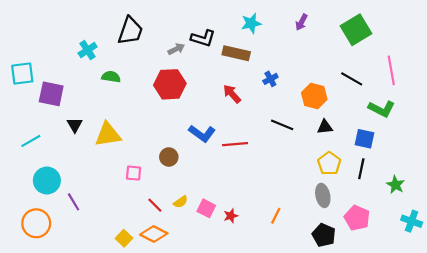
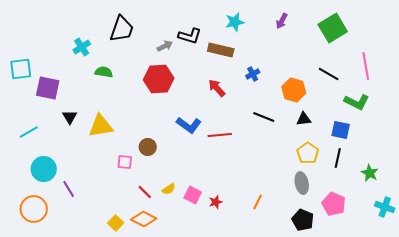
brown circle: (169, 157) -> (148, 147), moved

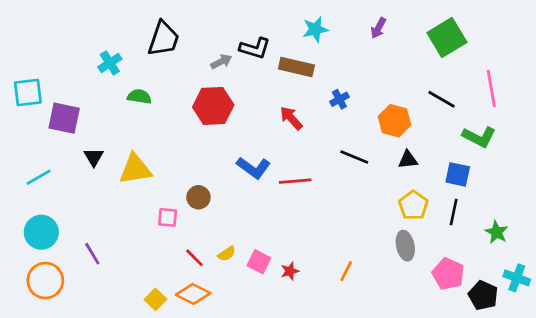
cyan circle: (44, 169) -> (41, 232), moved
black pentagon: (303, 220) -> (483, 295), moved

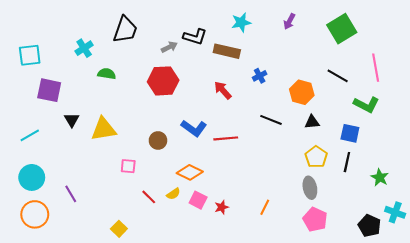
cyan square: (28, 93) -> (30, 55), moved
brown circle: (198, 197) -> (158, 140), moved
pink pentagon: (448, 274) -> (315, 220), moved
orange diamond: (193, 294) -> (190, 172), moved

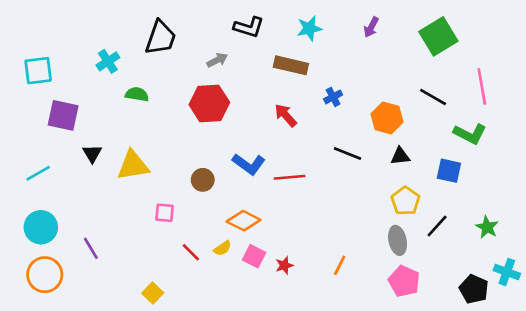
black L-shape: (195, 37) -> (249, 27), moved
black line: (347, 162) -> (437, 226), moved, turned 30

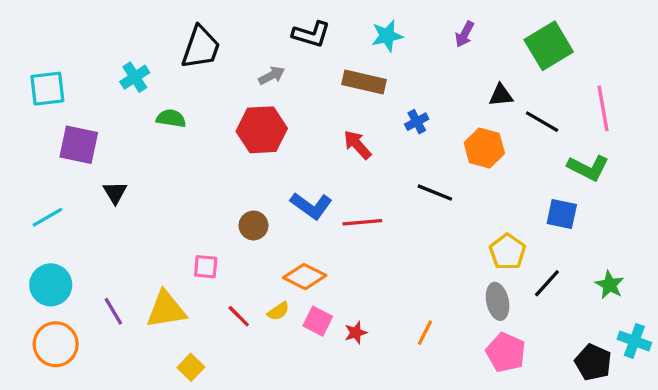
black triangle: (400, 156) -> (501, 95), moved
yellow triangle: (133, 165) -> (166, 310), moved

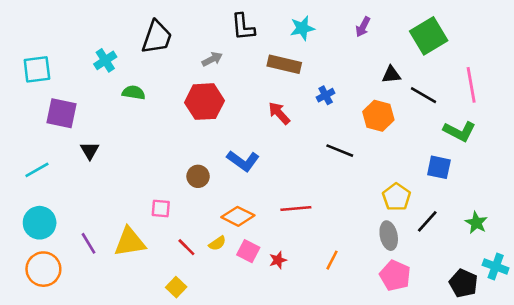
black L-shape: (311, 34) -> (243, 27), turned 68
red line: (362, 222) -> (296, 209), moved
yellow square: (191, 367) -> (176, 287), moved

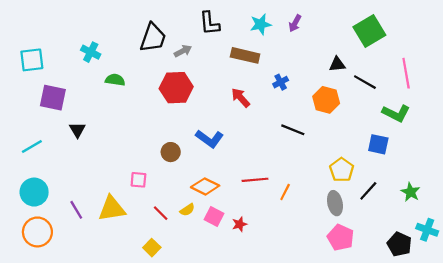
purple arrow: (363, 27) -> (295, 23), moved
black trapezoid: (157, 37) -> (153, 38), moved
cyan cross: (105, 60) -> (91, 52), turned -30
orange line: (332, 260) -> (285, 192), moved

